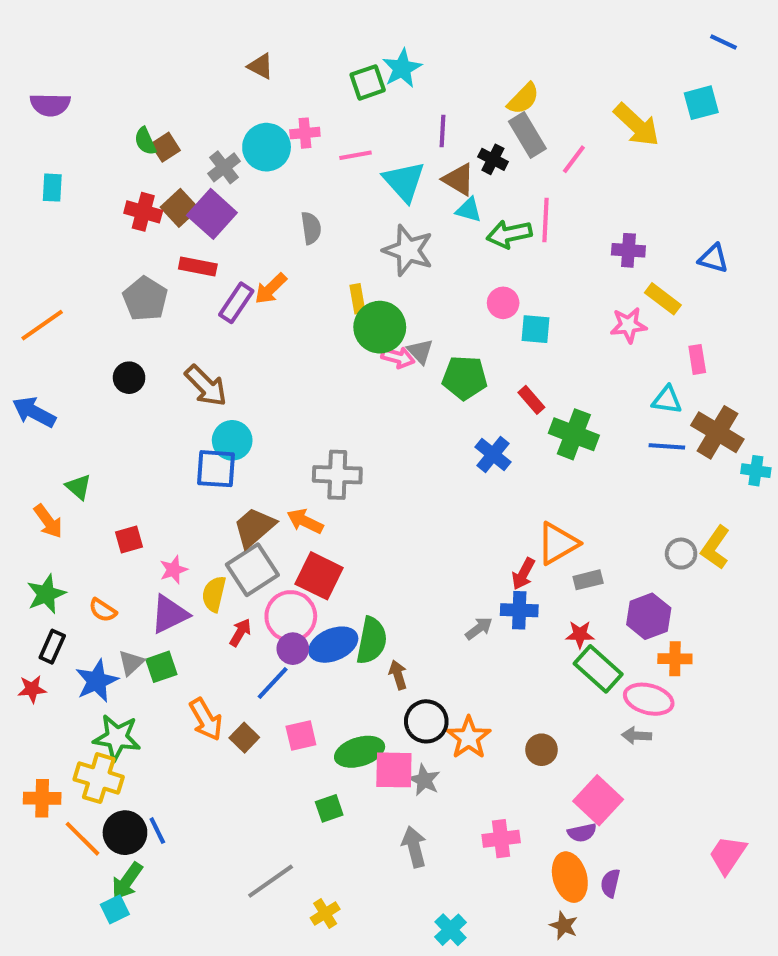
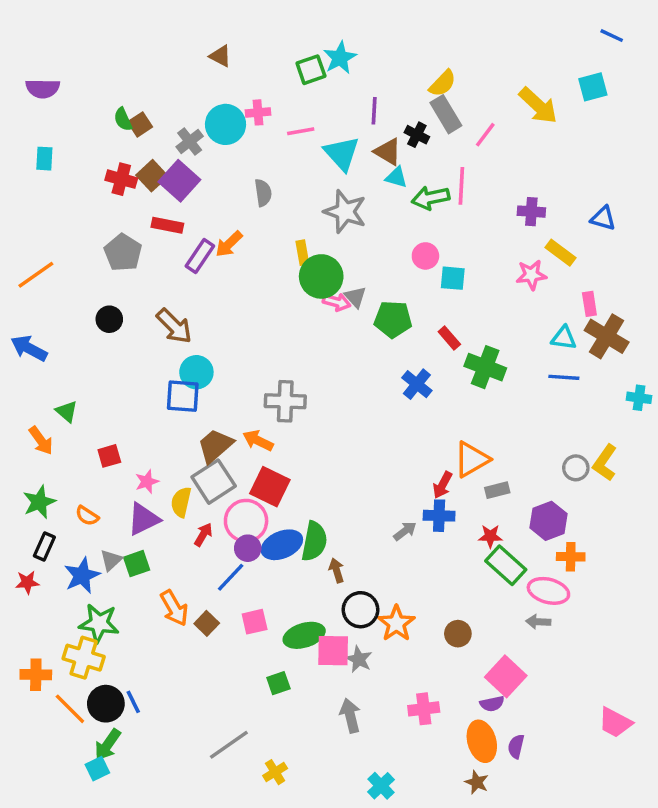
brown cross: (717, 432) -> (607, 336), moved
pink trapezoid: (728, 855) -> (615, 722), turned -96

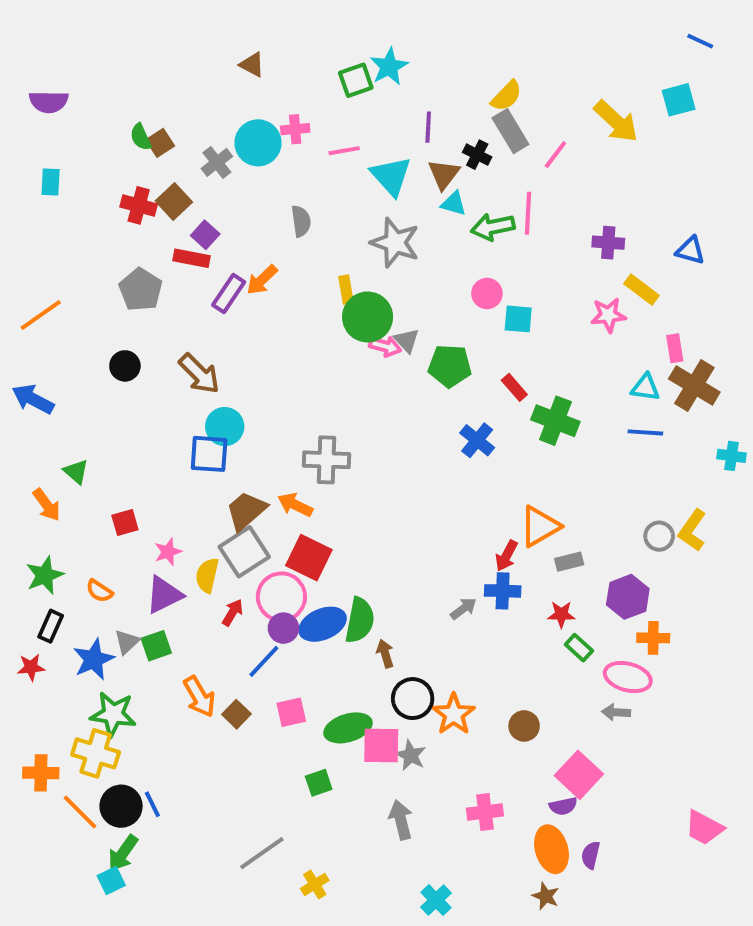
brown triangle: (388, 152) -> (444, 174), turned 36
purple square: (179, 181) -> (205, 235), moved, size x0.6
green rectangle: (506, 565) -> (579, 648), size x0.6

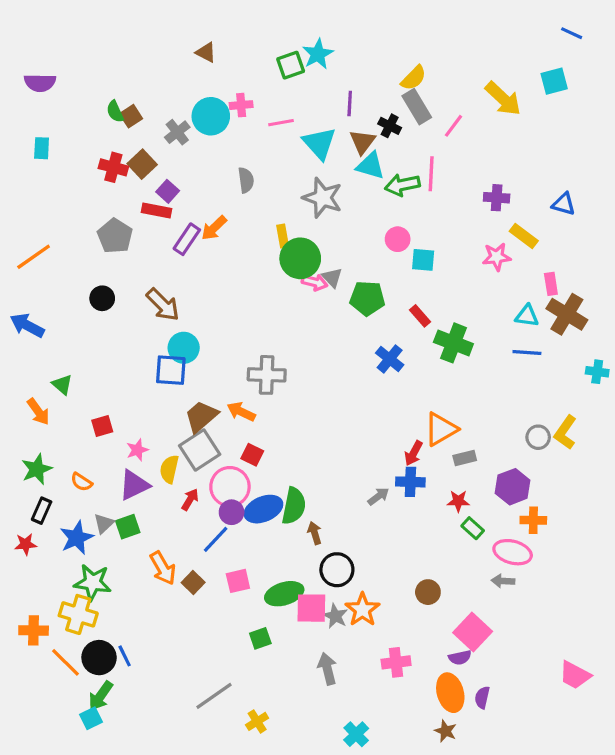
cyan triangle: (454, 204) -> (370, 166), size x1.4
red square: (309, 558) -> (252, 455), size x0.6
orange star: (454, 714) -> (362, 610), moved

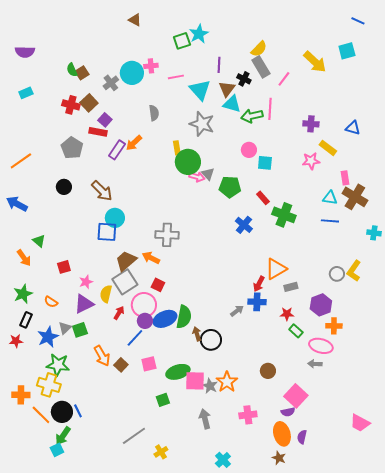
brown triangle: (206, 52) -> (135, 20), moved
cyan rectangle: (42, 148) -> (26, 93), turned 64
black circle: (337, 570) -> (211, 340), moved

